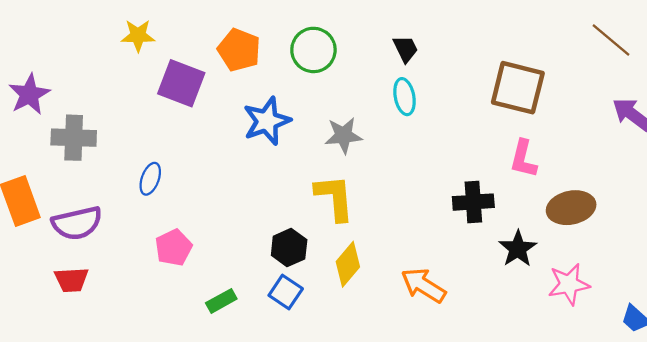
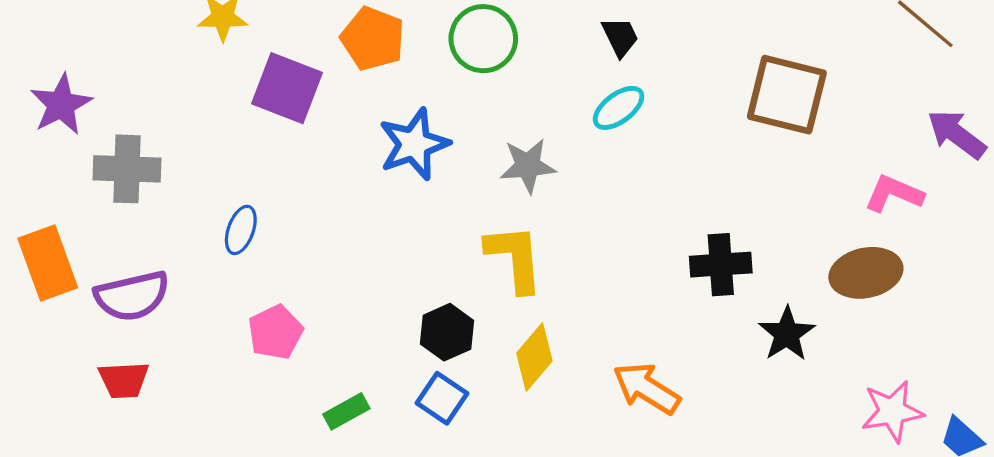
cyan ellipse: (405, 97) -> (619, 108), turned 64
pink L-shape: (523, 159) -> (894, 194), moved, turned 99
pink star: (569, 284) -> (892, 411), moved

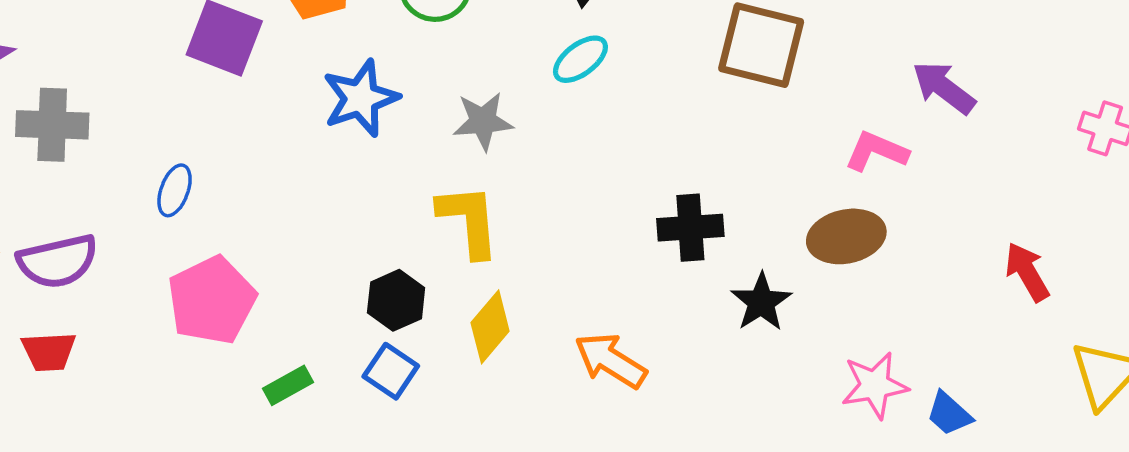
pink pentagon: (275, 332) -> (212, 300), size x1.5

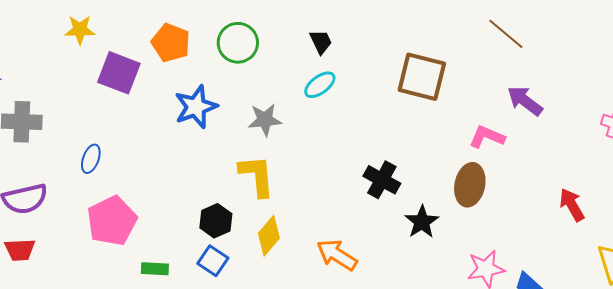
black cross: (690, 228) -> (382, 180), turned 33
brown ellipse: (846, 236) -> (470, 185), turned -66
green rectangle: (288, 385) -> (155, 269), turned 32

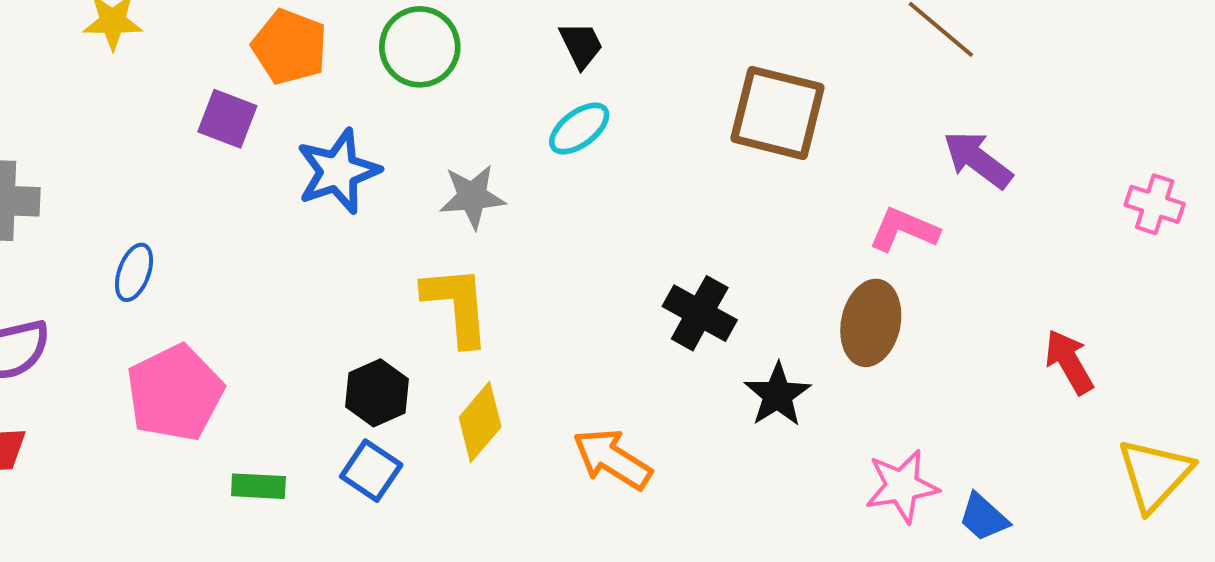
purple square: (119, 73) -> (227, 119), moved, size x0.7

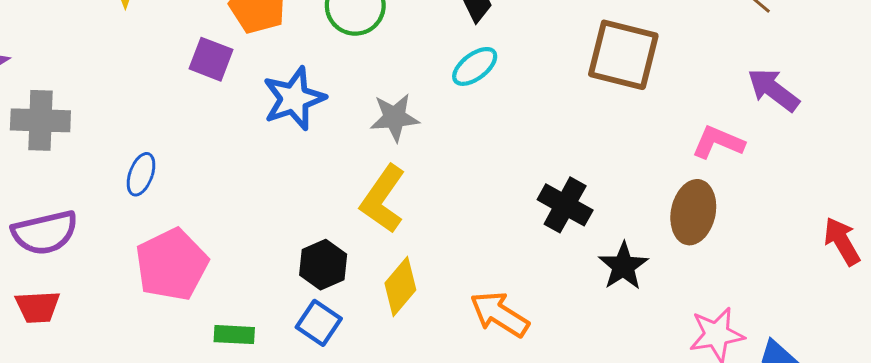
yellow L-shape: (457, 305) -> (383, 199), turned -140

